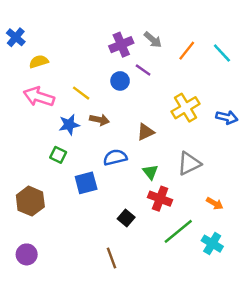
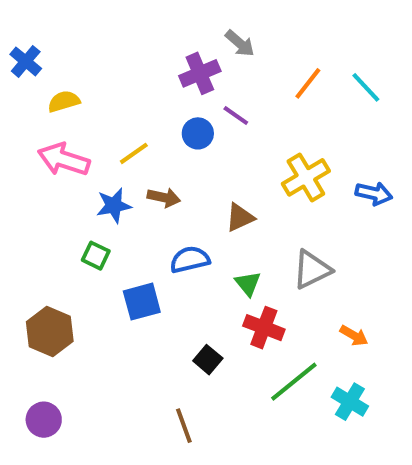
gray arrow: (153, 40) -> (240, 43), moved
yellow line: (81, 93) -> (134, 153), turned -72

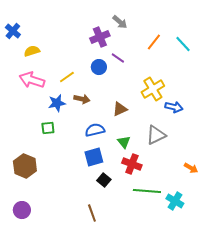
blue arrow: (374, 193) -> (174, 107), moved
green square: (96, 256) -> (48, 128), turned -32
blue square: (142, 302) -> (94, 157), moved
orange arrow: (354, 336) -> (191, 168), moved
green line: (294, 382) -> (147, 191), turned 44

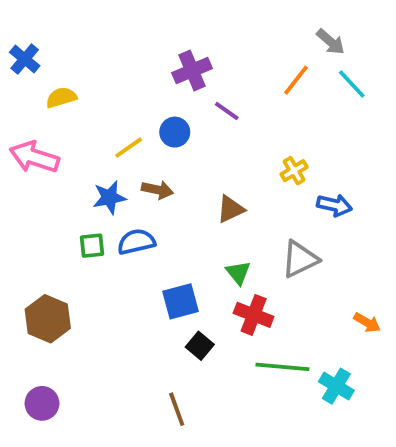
gray arrow: (120, 22) -> (331, 42), moved
blue circle: (99, 67) -> (175, 132), moved
pink arrow: (32, 80) -> (34, 157), moved
yellow cross: (153, 89) -> (294, 171), size x0.6
blue semicircle: (95, 130) -> (136, 242), moved

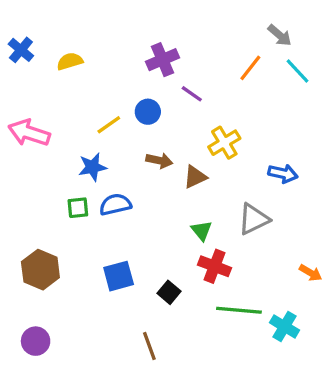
yellow semicircle: (61, 97) -> (70, 61), moved
yellow cross: (294, 171) -> (224, 143), moved, size x1.4
brown arrow: (157, 190) -> (159, 161), moved
blue square: (181, 301) -> (119, 276), moved

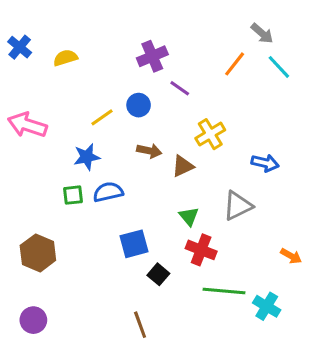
blue square: (119, 276) -> (134, 244), moved

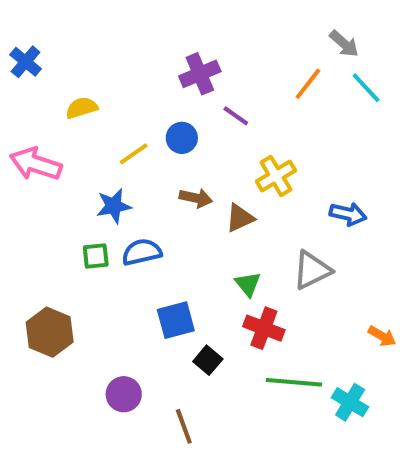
yellow semicircle: (65, 58) -> (82, 108), moved
purple circle: (33, 320) -> (124, 394), moved

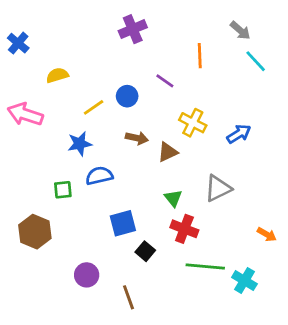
purple cross: (200, 74) -> (133, 29), moved
orange line: (308, 84) -> (200, 56), moved, turned -40
yellow cross: (276, 176) -> (193, 123), turned -32
blue arrow: (348, 214) -> (239, 134), moved, turned -45
green square: (96, 256) -> (63, 190), moved

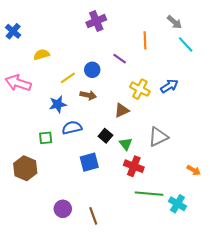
blue arrow: (239, 134) -> (169, 86), moved
brown arrow: (137, 138) -> (88, 95), moved
black square: (145, 251) -> (105, 136), moved
purple circle: (87, 275) -> (63, 209), moved

